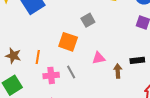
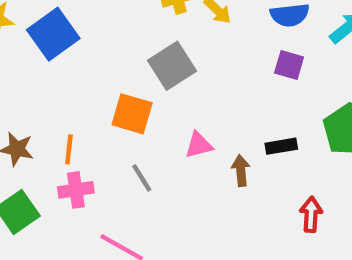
gray square: (88, 20) -> (172, 66), size x1.5
pink cross: (51, 75) -> (76, 190), moved

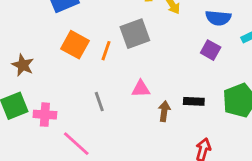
orange square: (132, 114) -> (75, 45), moved
orange line: (69, 149) -> (106, 51), moved
pink cross: (76, 190) -> (45, 115), moved

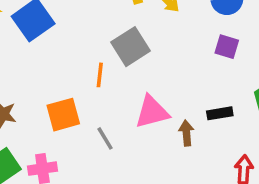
orange square: (75, 45) -> (63, 115), moved, turned -32
pink triangle: (141, 89) -> (152, 112), size x1.5

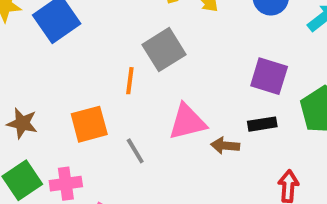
purple square: (227, 47) -> (269, 76), moved, size x1.4
brown arrow: (186, 133) -> (225, 146), turned -80

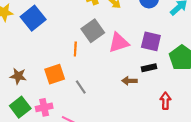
pink triangle: (187, 122) -> (119, 43), moved

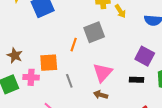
pink triangle: (119, 43) -> (103, 73), moved, turned -45
brown arrow: (130, 81) -> (101, 95), moved
pink cross: (44, 107) -> (31, 77), moved

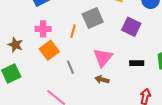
purple square: (145, 56) -> (131, 27), moved
orange square: (49, 63) -> (49, 50), turned -30
pink cross: (31, 77) -> (43, 29), moved

